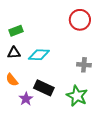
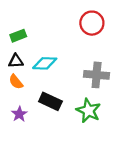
gray cross: (84, 65) -> (97, 75), size x1.5
orange semicircle: (12, 80) -> (16, 82), moved
purple star: (26, 99) -> (19, 114), moved

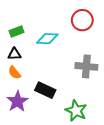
cyan diamond: (45, 63) -> (47, 39), moved
green star: (88, 111) -> (76, 111), moved
purple star: (19, 114) -> (17, 101), size x1.5

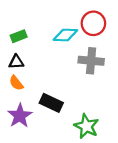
cyan diamond: (47, 39) -> (65, 35), moved
gray cross: (86, 66) -> (91, 61), moved

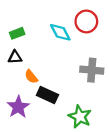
cyan diamond: (65, 35) -> (60, 32), turned 60
gray cross: (91, 61) -> (92, 70), moved
orange semicircle: (16, 83) -> (31, 77), moved

